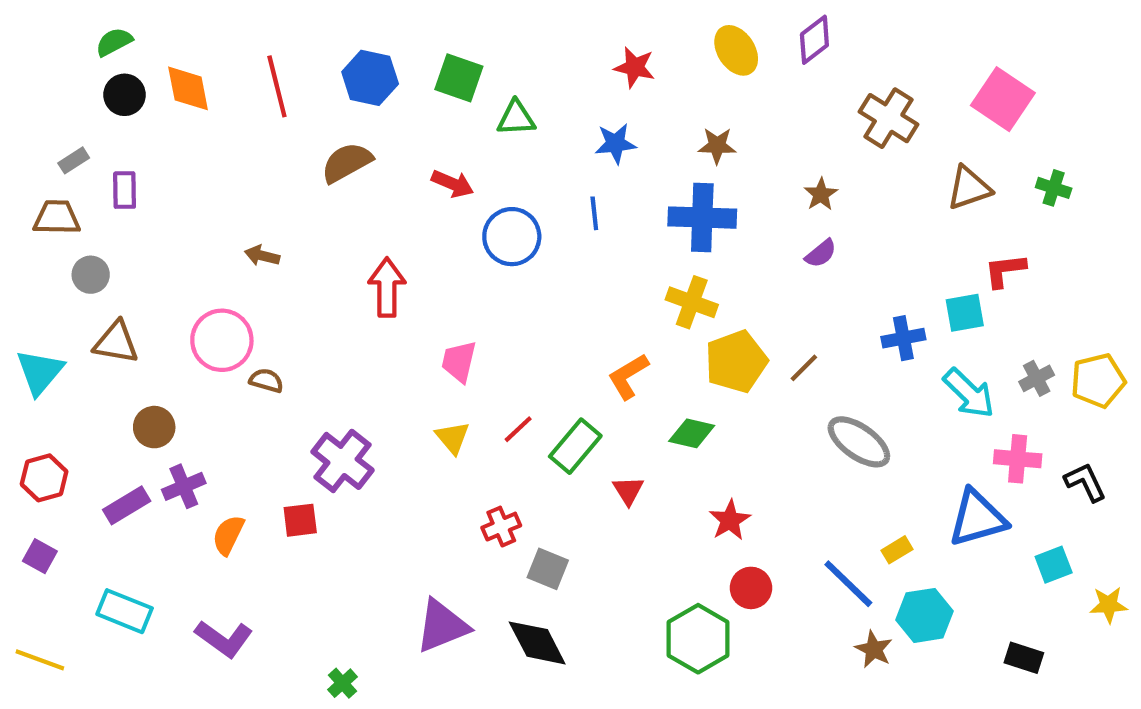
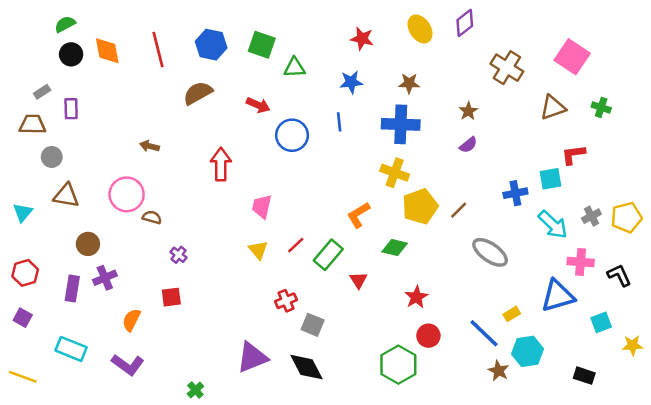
cyan triangle: (40, 372) -> (23, 213), size x0.7
purple cross: (343, 461) -> (179, 255), moved, size x0.5
purple rectangle: (127, 505) -> (72, 289), turned -50
orange semicircle: (228, 535) -> (131, 320), moved

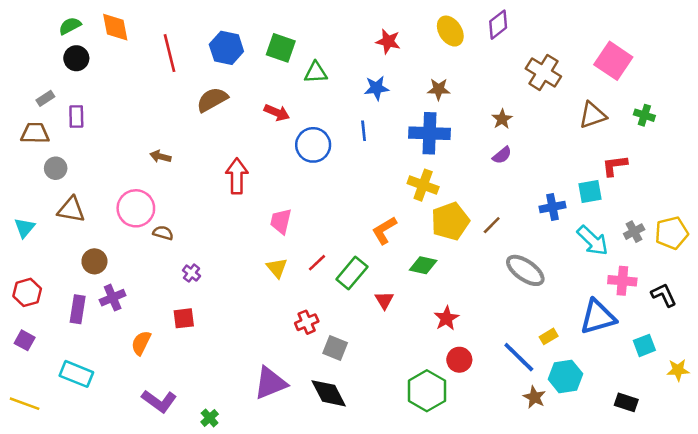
orange diamond: (107, 51) -> (115, 27), moved
purple L-shape: (128, 365) -> (159, 401), moved

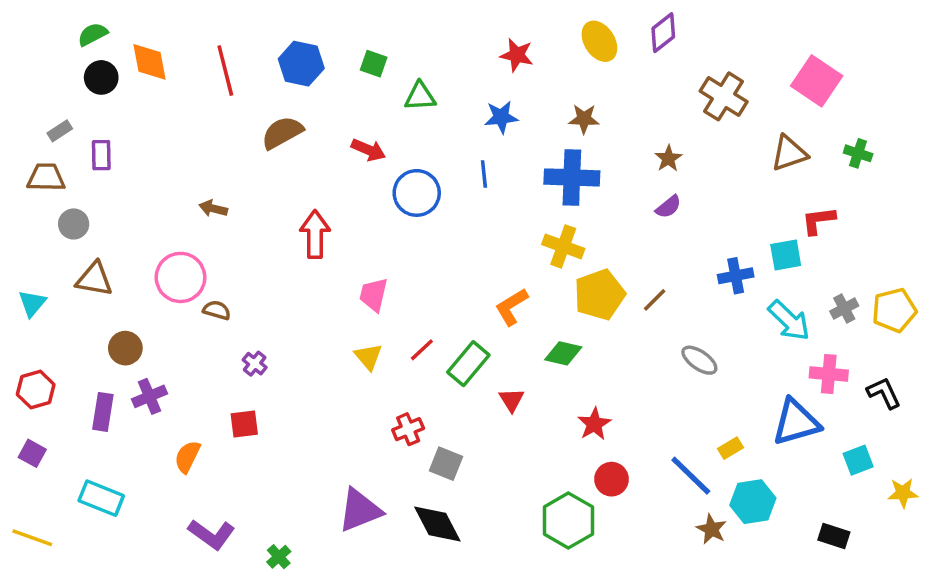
orange diamond: (115, 27) -> (149, 62), moved
green square: (281, 48) -> (374, 64), size x0.7
gray ellipse: (525, 270) -> (699, 360), size x0.7

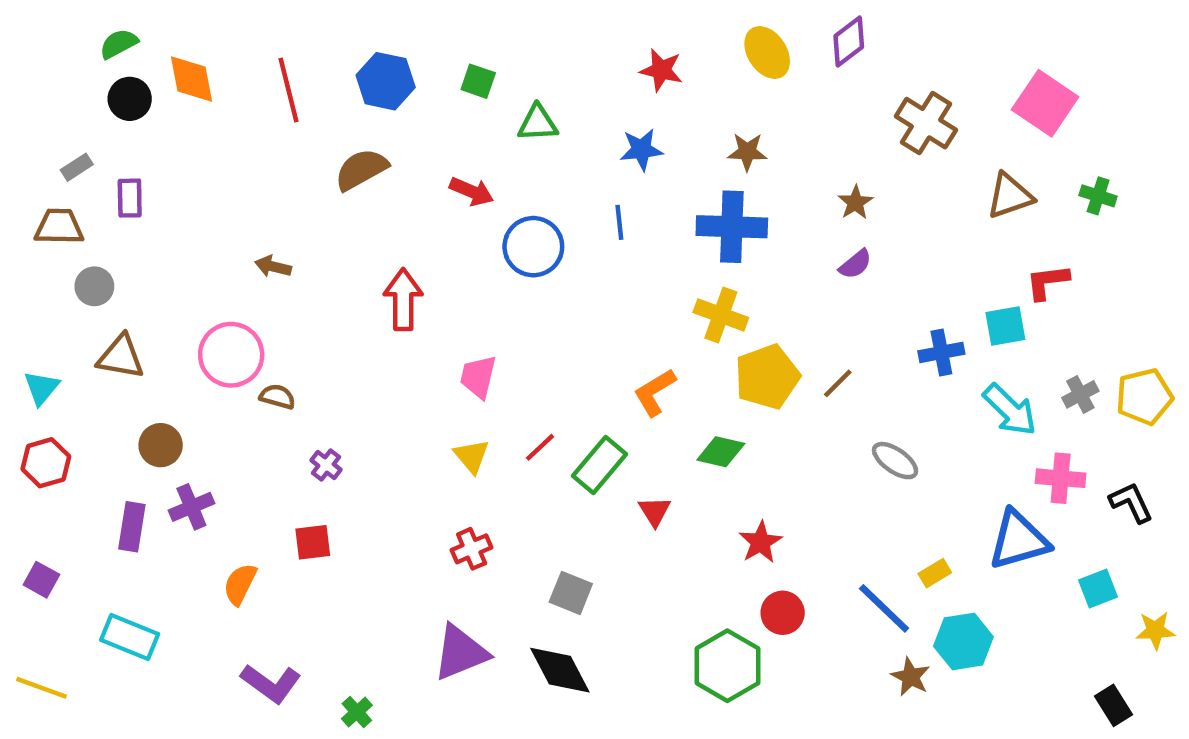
red hexagon: (36, 389) -> (46, 463), moved
red cross: (408, 429) -> (472, 549), moved
black rectangle: (834, 536) -> (1113, 705), moved, turned 40

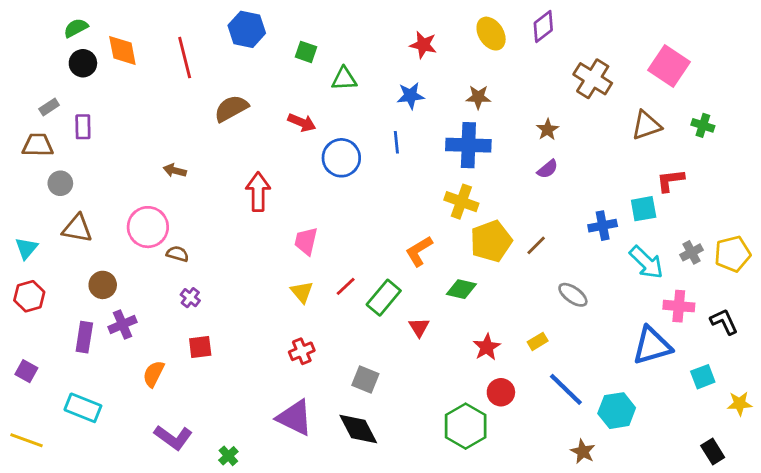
blue hexagon: (386, 81) -> (247, 29), moved
purple cross: (326, 465) -> (190, 298), moved
yellow rectangle: (935, 573) -> (538, 341), moved
purple triangle: (461, 652) -> (295, 418), turned 48
brown star: (911, 677) -> (583, 452), moved

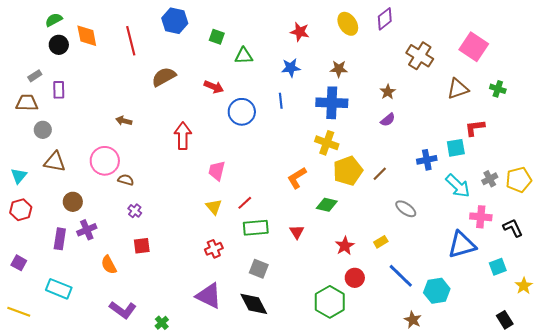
green rectangle: (384, 298) -> (256, 228), moved, turned 45
orange semicircle: (154, 374) -> (109, 265), turned -54
yellow star: (740, 404) -> (524, 286), turned -30

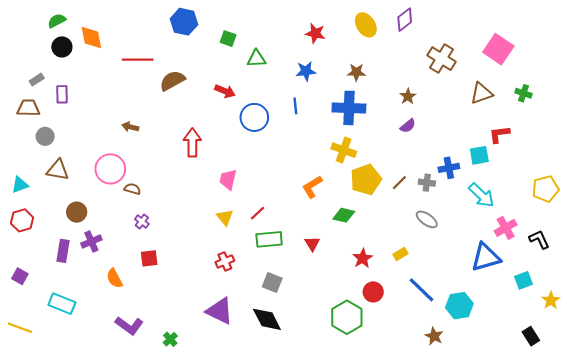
red line: (131, 41) -> (138, 60), moved, turned -76
cyan triangle: (19, 176) -> (20, 185), turned 30
gray cross: (490, 179) -> (427, 183), moved, turned 35
pink cross: (481, 217) -> (506, 228), turned -35

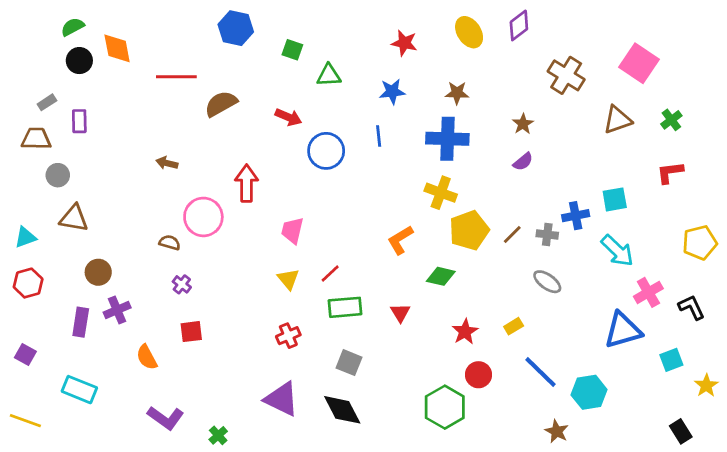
green cross: (524, 93) -> (671, 120), turned 35
red L-shape: (499, 134) -> (670, 172), moved
pink circle: (110, 169) -> (203, 217), moved

